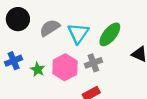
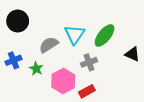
gray semicircle: (50, 28) -> (49, 45), moved
pink hexagon: (65, 67) -> (63, 81), moved

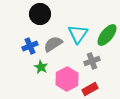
black circle: (18, 21) -> (40, 14), moved
blue cross: (13, 60) -> (30, 46), moved

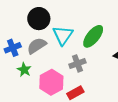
black circle: (40, 14) -> (39, 19), moved

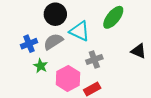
cyan triangle: (63, 35) -> (80, 31), turned -40
green ellipse: (93, 36) -> (113, 17), moved

